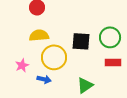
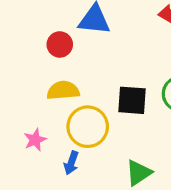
blue arrow: (44, 79) -> (71, 163), turned 96

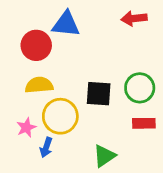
red circle: (60, 44) -> (36, 45), size x1.4
pink star: (35, 140) -> (26, 128), moved

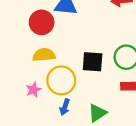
blue arrow: (46, 147) -> (65, 107), moved

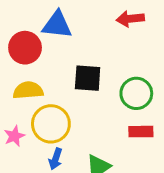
black square: (93, 62) -> (88, 78), moved

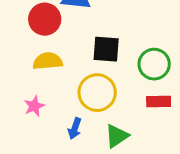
yellow circle: (51, 124) -> (97, 93), moved

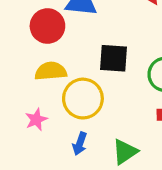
yellow circle: (97, 93) -> (83, 99), moved

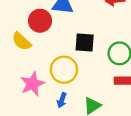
yellow semicircle: (51, 71) -> (22, 41), moved, turned -132
pink star: (36, 119) -> (32, 84), size x1.6

